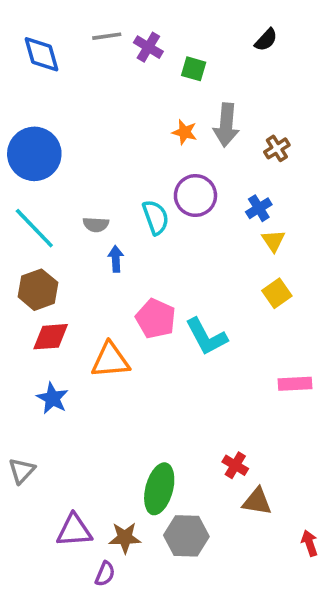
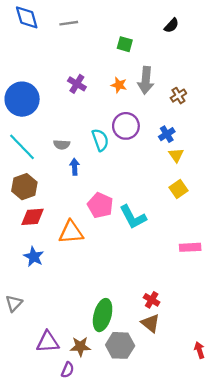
purple cross: (148, 47) -> (77, 84), moved
blue diamond: (42, 54) -> (27, 17), moved
brown triangle: (257, 501) -> (150, 323), moved, turned 30

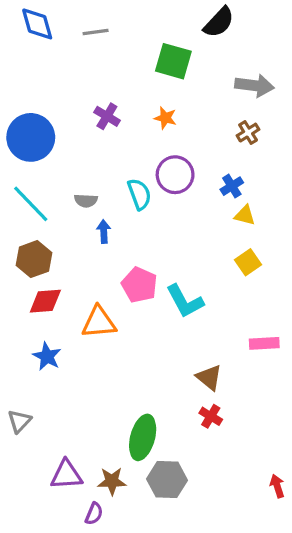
black semicircle: (171, 26) -> (219, 22), moved, size x1.5
green square: (125, 44) -> (173, 61), size x1.6
gray arrow: (146, 80) -> (255, 86), moved, turned -88
yellow triangle: (176, 155) -> (245, 215), turned -42
brown triangle: (150, 323) -> (209, 377), moved

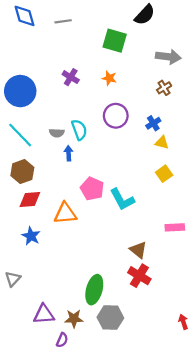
cyan semicircle: (139, 194) -> (79, 130), moved
red cross: (211, 416) -> (139, 276), size x1.5

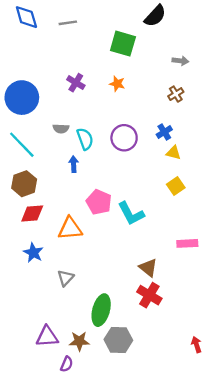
gray arrow: (168, 57) -> (180, 61), size x0.6
purple circle: (116, 116) -> (124, 138), moved
gray semicircle: (57, 133) -> (61, 129), moved
gray triangle: (13, 279) -> (65, 278), moved

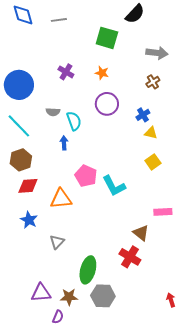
gray arrow: (180, 61) -> (157, 53), size x1.5
purple circle: (124, 138) -> (107, 104), moved
brown triangle: (148, 268) -> (141, 233), moved

